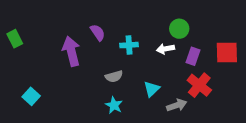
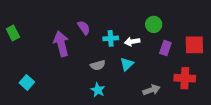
white arrow: (165, 49) -> (132, 42), moved
red cross: (199, 85) -> (185, 78), moved, turned -36
cyan triangle: (152, 89) -> (127, 64), moved

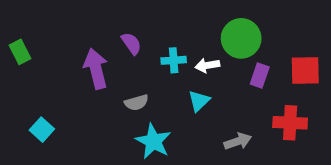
green circle: (154, 24) -> (241, 38), size x1.5
gray semicircle: (98, 65) -> (136, 103), moved
cyan star: (98, 90) -> (153, 141), size x1.5

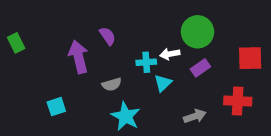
cyan cross: (174, 60) -> (146, 62), moved
purple rectangle: (260, 76) -> (200, 68), moved, turned 36
cyan square: (42, 130) -> (56, 107), moved, turned 30

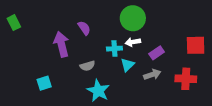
green circle: (198, 32) -> (133, 18), moved
green rectangle: (16, 43) -> (14, 23), moved
gray arrow: (195, 116) -> (152, 74), moved

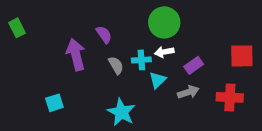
gray semicircle: (87, 66) -> (116, 65), moved, turned -104

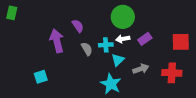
green rectangle: (17, 28) -> (12, 13), moved, turned 40
purple rectangle: (194, 65) -> (145, 39), moved
cyan star: (121, 112) -> (111, 84), moved

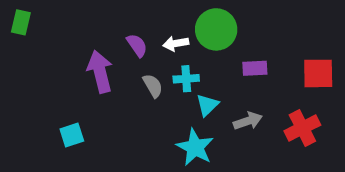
white arrow: (123, 39) -> (176, 44), moved
purple rectangle: (145, 39) -> (255, 68), turned 32
red cross: (172, 73) -> (302, 128), turned -30

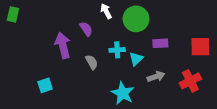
white arrow: (176, 44) -> (106, 11), moved, turned 72
gray semicircle: (153, 86) -> (92, 62), moved
cyan triangle: (207, 105) -> (136, 59), moved

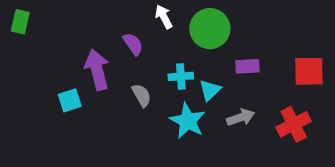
cyan square: (45, 85) -> (70, 100), moved
cyan star: (123, 93) -> (188, 121), moved

